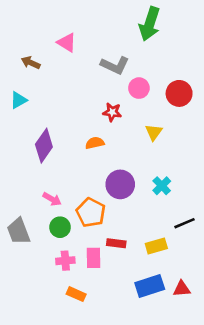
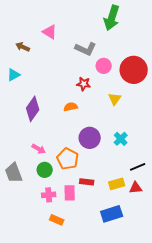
red circle: (179, 93) -> (134, 70), size x1.4
red triangle: (182, 289) -> (136, 188), moved

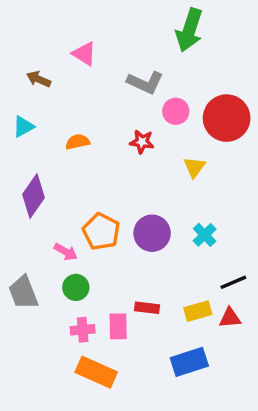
orange semicircle: (71, 107) -> (78, 142), moved
purple diamond: (33, 109) -> (34, 196), moved
orange pentagon: (68, 159) -> (101, 232), moved
orange rectangle: (57, 220) -> (96, 372), size x1.6

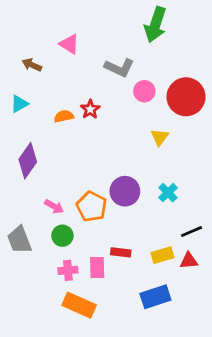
red star: (142, 142) -> (90, 109), moved, turned 30
orange pentagon: (101, 232) -> (92, 206), moved

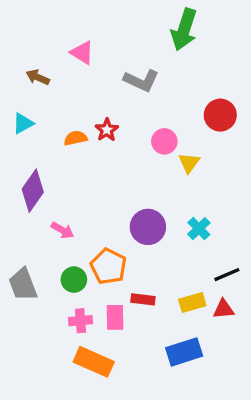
pink circle: (144, 91) -> (164, 141), moved
red circle: (186, 97) -> (220, 115), size x0.7
pink arrow: (54, 206) -> (62, 230), moved
orange pentagon: (92, 206) -> (108, 266), moved

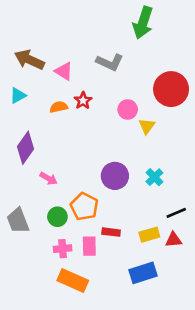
pink triangle: (82, 53) -> (64, 71), moved
brown arrow: (38, 77) -> (29, 60), size x1.6
red circle: (220, 115) -> (171, 89), size x1.4

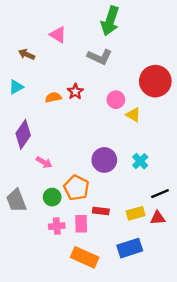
green arrow: (143, 23) -> (110, 21), moved
brown arrow: (29, 60) -> (27, 54), size x0.6
pink triangle: (64, 71) -> (58, 35), moved
yellow triangle: (147, 126) -> (133, 115), turned -35
orange rectangle: (73, 281) -> (85, 257), moved

